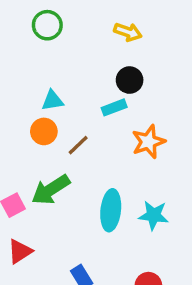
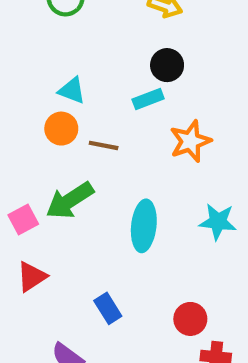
cyan triangle: (52, 101) -> (72, 90), turned 30
brown line: (78, 145) -> (104, 145), turned 55
cyan star: (154, 215) -> (218, 222), moved

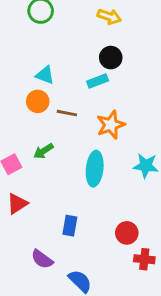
orange star: (190, 141) -> (111, 125), moved
green arrow: (70, 200) -> (44, 151), size x0.6
blue rectangle: (108, 308) -> (70, 226), turned 42

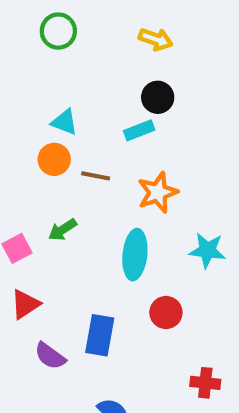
blue rectangle: (70, 226) -> (100, 335), size x1.4
red circle: (127, 233) -> (166, 312), moved
purple semicircle: (42, 259) -> (50, 356), moved

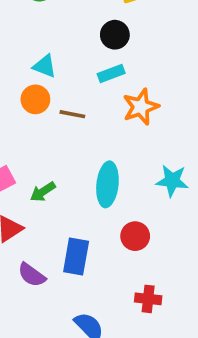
black circle: (158, 97) -> (115, 35), moved
orange star: (158, 192) -> (141, 107), moved
green arrow: (62, 230) -> (43, 192), moved
red cross: (205, 383) -> (148, 299), moved

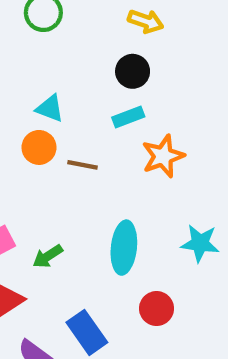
blue rectangle: (76, 256) -> (87, 332), turned -45

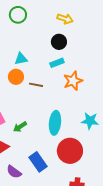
cyan triangle: (50, 108) -> (21, 59), turned -32
red circle: (157, 309) -> (70, 151), size x1.6

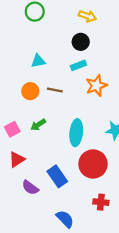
orange circle: (16, 77) -> (30, 91), moved
green arrow: (20, 127) -> (38, 125), moved

